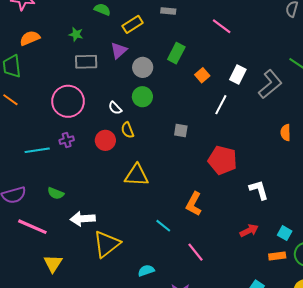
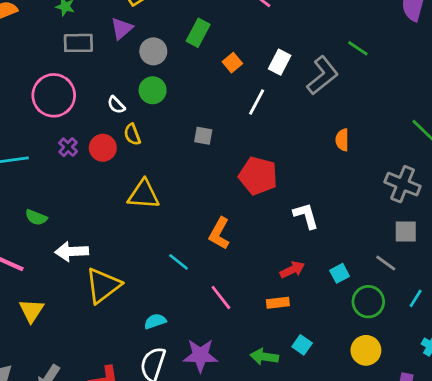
purple cross: (67, 140) -> (68, 147), moved, turned -32
cyan square: (285, 233) -> (340, 273), turned 32
orange rectangle: (277, 256) -> (278, 303), moved

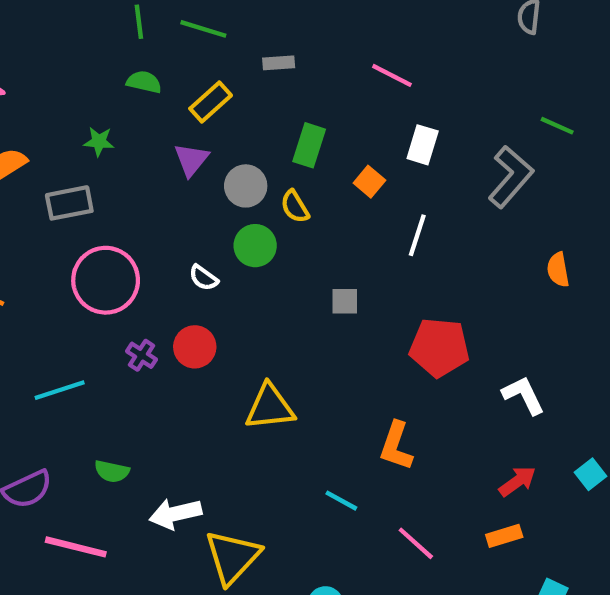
gray rectangle: (78, 43) -> (69, 203), moved
white rectangle: (280, 62) -> (423, 145), moved
yellow semicircle: (132, 134) -> (295, 207), moved

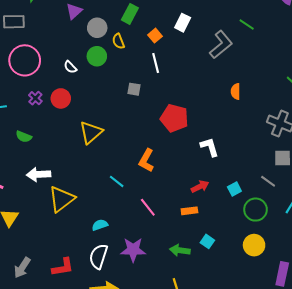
white line: (417, 235) -> (156, 63), moved, turned -42
yellow triangle: (270, 407) -> (91, 132), turned -45
green semicircle: (112, 471) -> (24, 137), moved

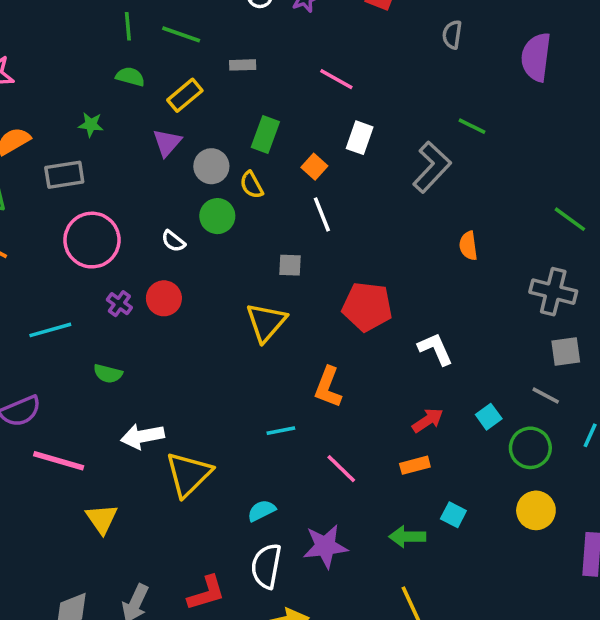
yellow triangle: (91, 132) -> (266, 322), moved
cyan line: (117, 181) -> (281, 431), turned -42

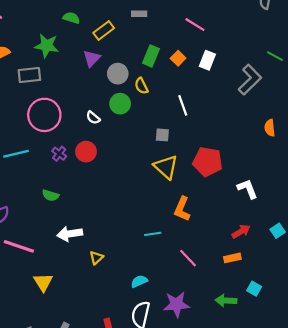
green star: (91, 125) -> (47, 46), size x1.6
orange square: (314, 167) -> (178, 58), moved
yellow triangle: (266, 322) -> (166, 167), moved, turned -32
cyan line: (50, 330) -> (16, 154), moved
yellow triangle: (188, 474) -> (96, 258), size x0.5

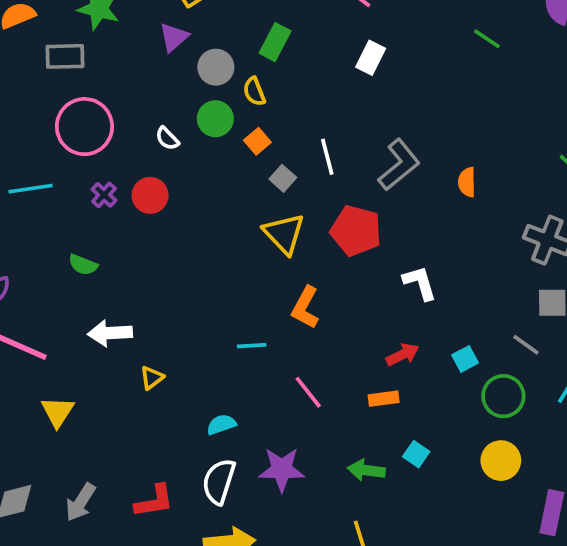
green line: (275, 56) -> (487, 39), moved
orange square: (178, 58) -> (257, 141), moved
gray L-shape: (250, 80) -> (399, 165), moved
white line: (183, 105) -> (327, 157), moved
gray square: (162, 135) -> (283, 178), turned 32

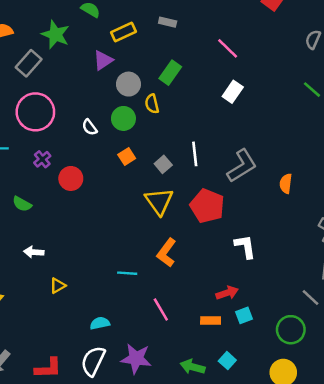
gray rectangle: (65, 56) -> (29, 63), turned -55
orange square: (257, 141) -> (127, 157), moved
red circle: (150, 195) -> (71, 178), moved
white arrow: (110, 333) -> (34, 252), size x0.7
cyan square: (465, 359) -> (244, 315), moved

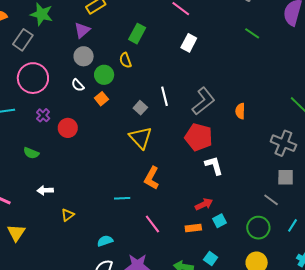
gray circle: (128, 84) -> (84, 56), moved
orange square: (127, 157) -> (101, 99), moved
red pentagon: (207, 206) -> (199, 137), moved

